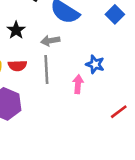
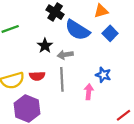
blue square: (115, 14) -> (110, 33), moved
black star: (16, 30) -> (45, 46), moved

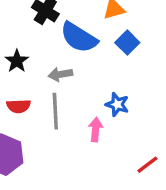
black star: (45, 46) -> (17, 61), moved

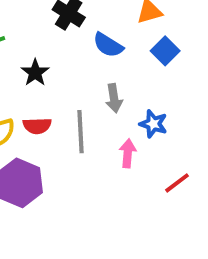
blue semicircle: (79, 37) -> (108, 45), size x0.7
gray arrow: (60, 74) -> (114, 98), moved, turned -90
red line: (147, 165) -> (177, 183), moved

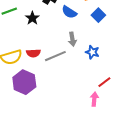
black star: (35, 73) -> (32, 18), moved
gray line: (80, 132) -> (55, 56), turned 70
pink arrow: (128, 153) -> (94, 99), moved

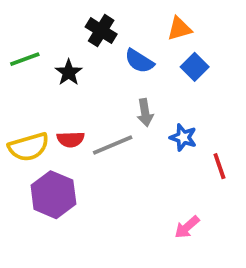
red line: (104, 82) -> (219, 166), moved, turned -72
pink arrow: (94, 99) -> (187, 227), turned -136

